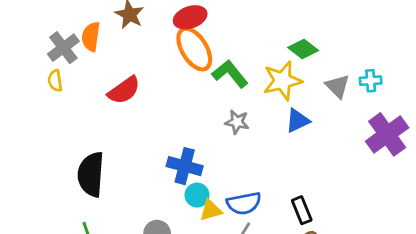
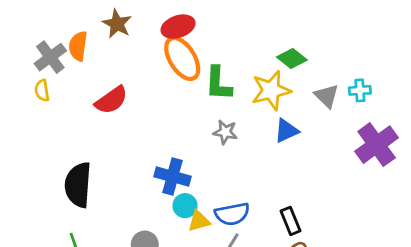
green L-shape: (230, 74) -> (218, 83), turned -138

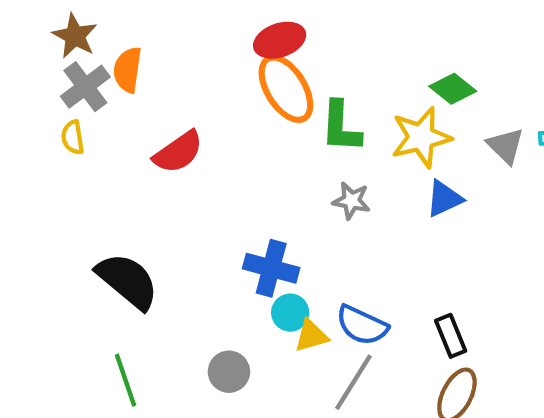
brown star: (117, 24) -> (75, 36), moved
black semicircle: (78, 185) -> (128, 281), turned 126
blue semicircle: (232, 214) -> (362, 325), turned 36

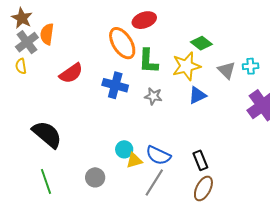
red ellipse: (280, 40) -> (144, 20), moved
blue cross: (271, 268) -> (115, 85), moved

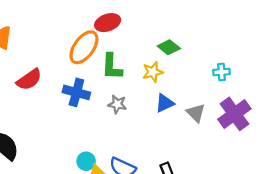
orange ellipse: (122, 43) -> (84, 47), turned 68
yellow star: (186, 66) -> (153, 72), size x0.7
gray triangle: (226, 70) -> (196, 113), moved

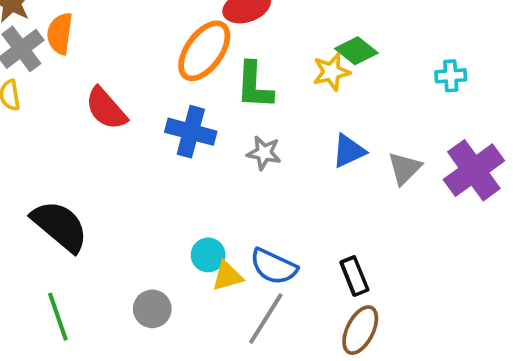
yellow star: (153, 72) -> (331, 72), moved
cyan cross: (222, 72) -> (451, 76), moved
red semicircle: (29, 80) -> (106, 109), turned 84
gray triangle: (196, 113) -> (405, 168), turned 30

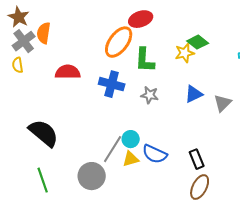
red semicircle: (106, 109) -> (68, 72), turned 130
cyan circle: (208, 255) -> (131, 139), moved
gray circle: (152, 309) -> (92, 176), size x1.4
gray line: (266, 318) -> (113, 149), moved

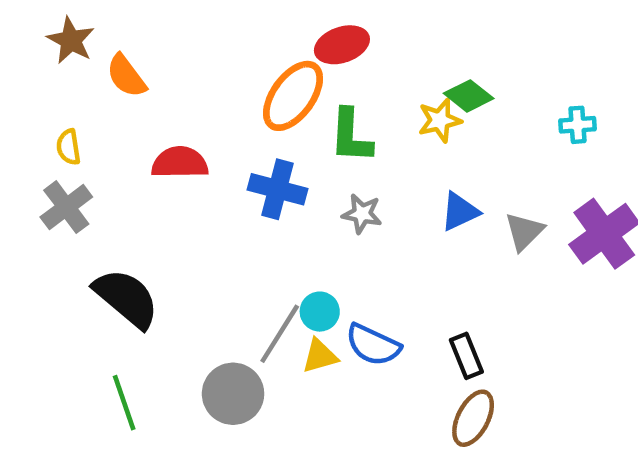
orange semicircle: (44, 33) -> (126, 76), turned -45
gray cross: (24, 41) -> (66, 207), moved

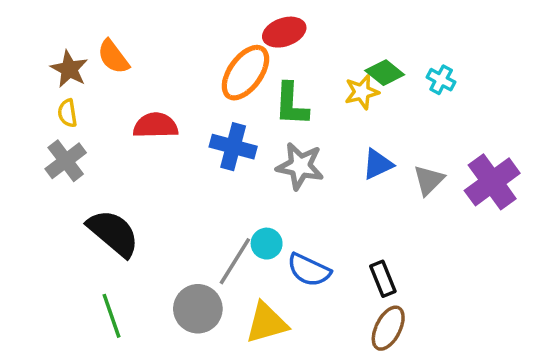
brown star: (71, 40) -> (69, 69), moved
cyan cross: (578, 125) -> (441, 80), moved, turned 32
gray star: (362, 214) -> (300, 166), size x1.5
yellow triangle: (320, 356) -> (267, 323), moved, size x1.5

